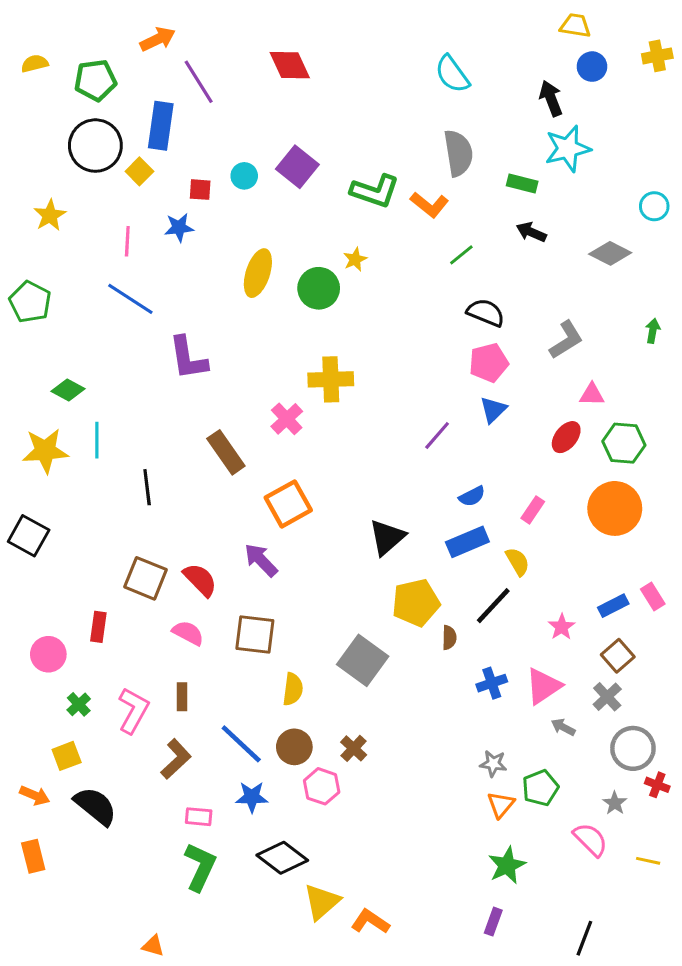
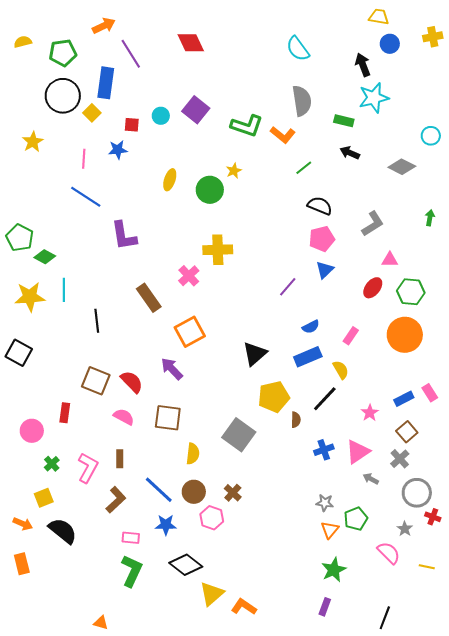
yellow ellipse: (258, 273) -> (170, 180), size x0.7
green pentagon: (30, 302) -> (20, 238), moved

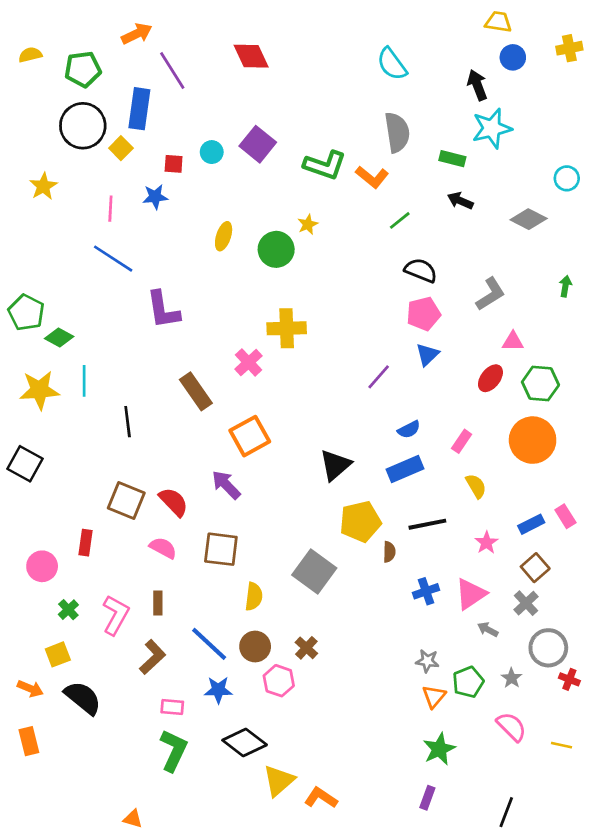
yellow semicircle: (341, 370) -> (476, 486), moved
black line: (325, 399) -> (427, 524), turned 36
gray star: (405, 529) -> (512, 678), moved

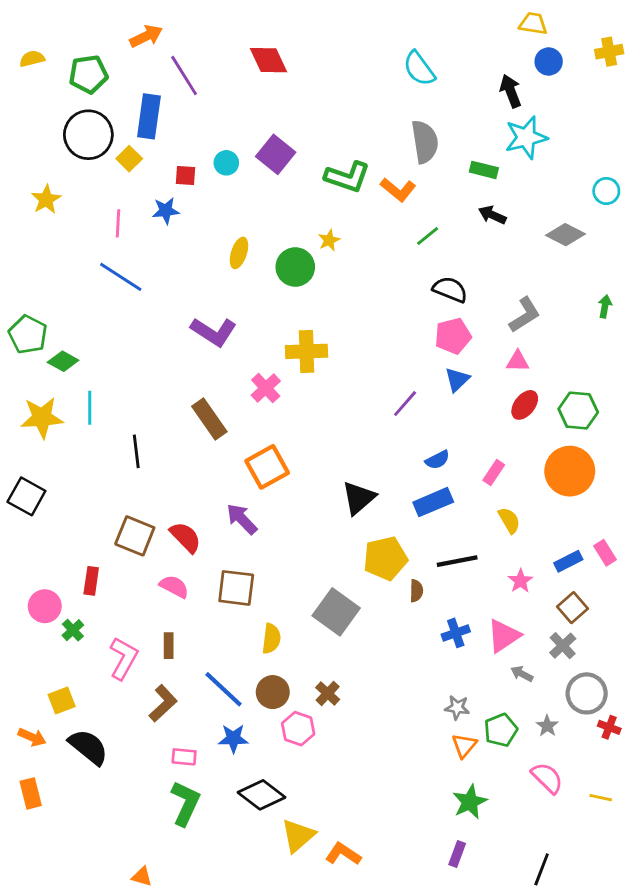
purple L-shape: (163, 310) -> (214, 332), moved, turned -48
pink triangle: (513, 341) -> (518, 361), moved
green cross: (68, 610) -> (73, 630), moved

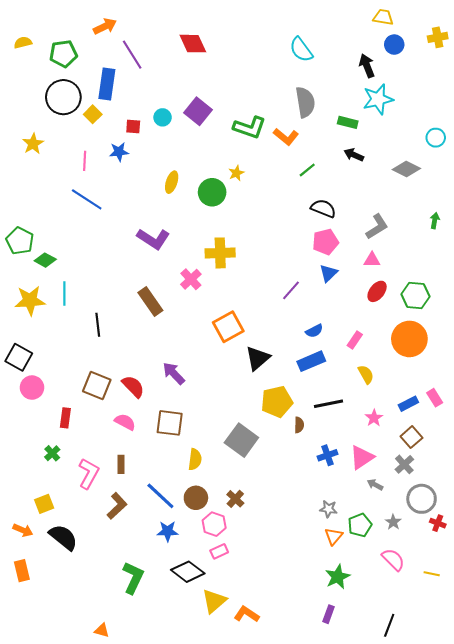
orange square: (267, 467) -> (228, 327), moved
pink circle: (45, 606) -> (32, 388), moved
pink rectangle: (184, 757) -> (219, 551), moved, turned -30

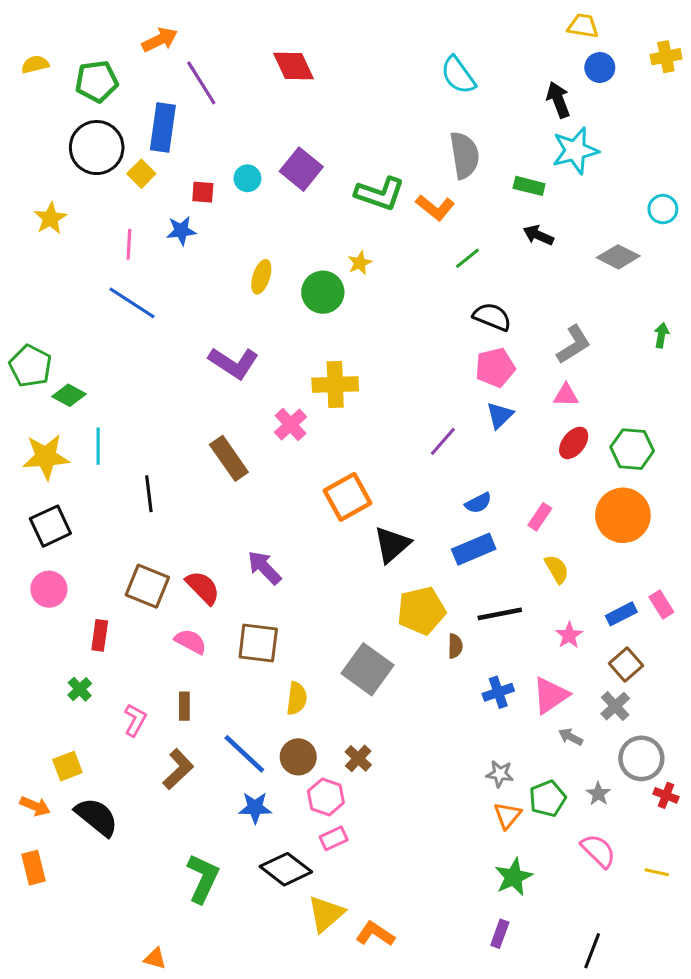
black square: (19, 357) -> (50, 526), moved, turned 36
pink L-shape: (89, 474) -> (135, 720), size x0.7

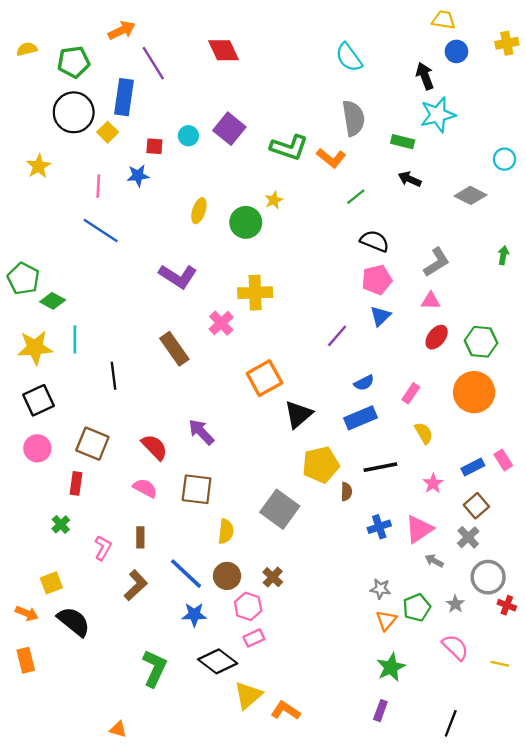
brown square: (147, 586) -> (92, 444), moved

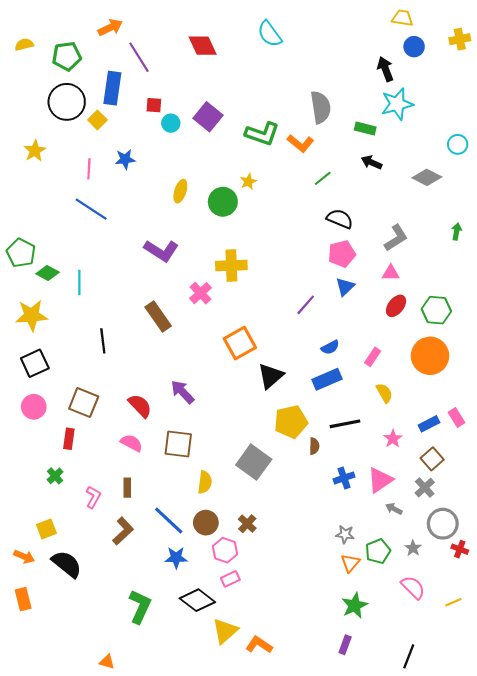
cyan semicircle: (349, 57) -> (270, 34), moved
red square: (154, 146) -> (154, 105), moved
cyan line: (75, 339) -> (79, 283), moved
yellow line: (500, 664) -> (453, 602), turned -35

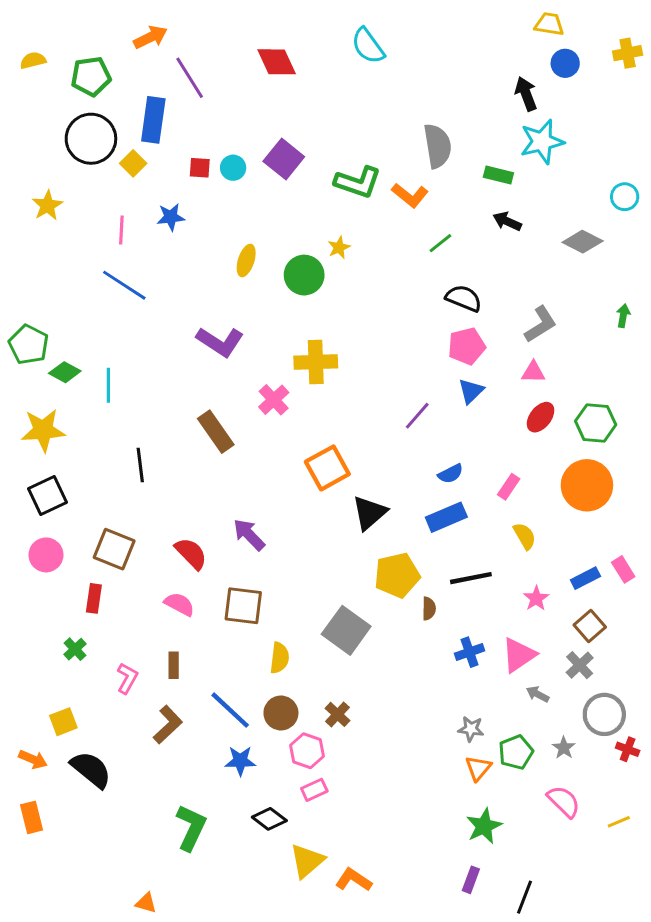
red square: (154, 105) -> (200, 168), moved
black diamond: (197, 600) -> (269, 819), size x0.7
black line: (409, 656) -> (525, 897), moved

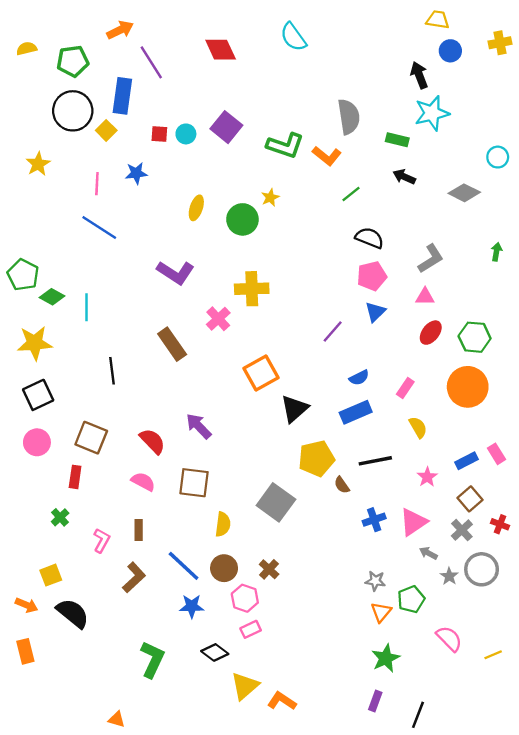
brown semicircle: (429, 609) -> (342, 485), turned 144
gray star: (564, 748) -> (449, 576), moved
red cross: (628, 749) -> (500, 524), moved

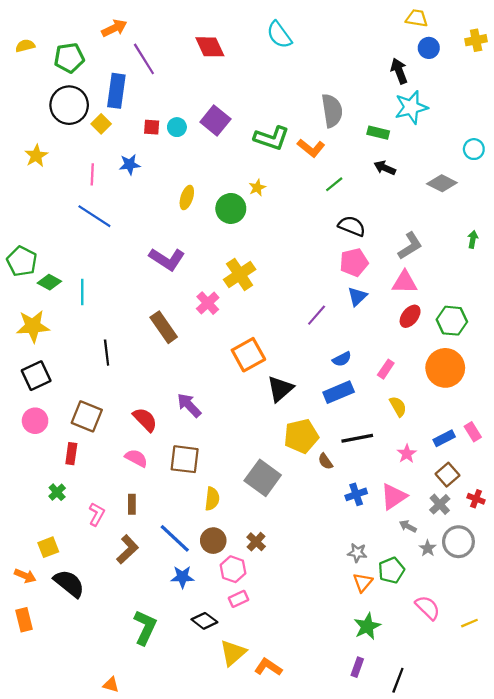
yellow cross: (252, 289) -> (240, 274), turned -32
pink triangle: (425, 297) -> (405, 282), size x1.4

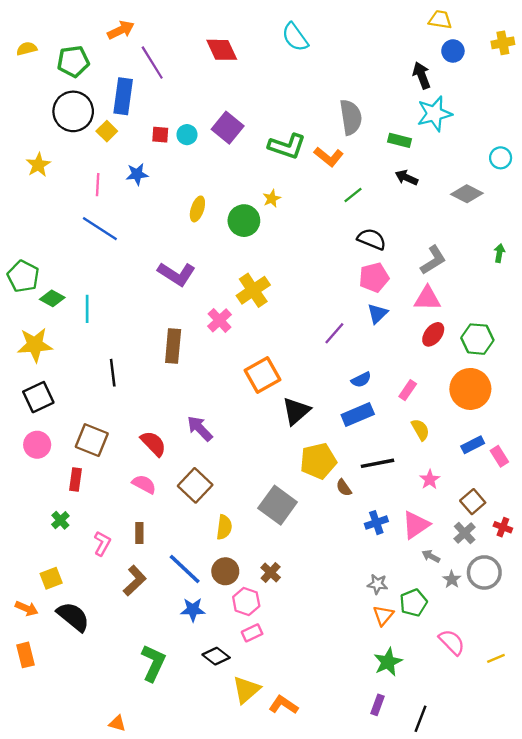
brown rectangle: (164, 327) -> (173, 346), turned 40
blue rectangle: (444, 438) -> (473, 445), moved
brown square: (185, 459) -> (195, 485), turned 36

